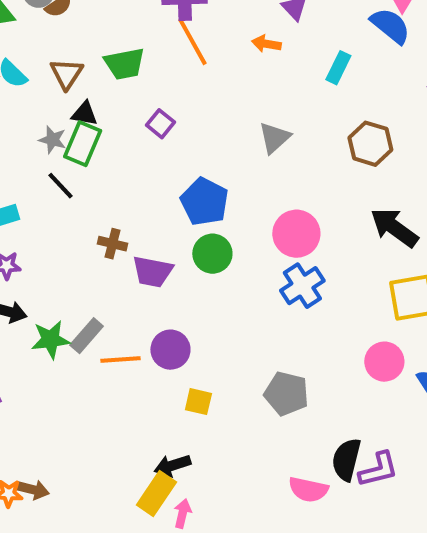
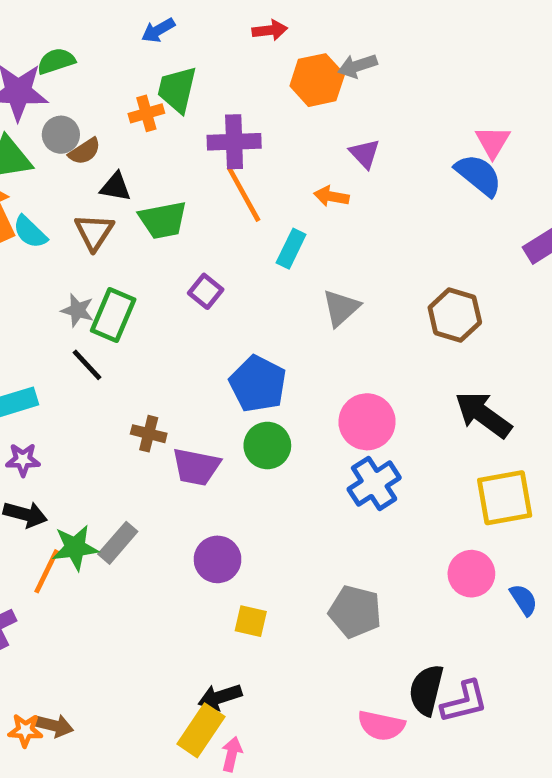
cyan rectangle: (338, 68) -> (291, 249), moved
black triangle: (85, 114) -> (115, 187), moved
orange line: (121, 360) -> (47, 571), moved, turned -60

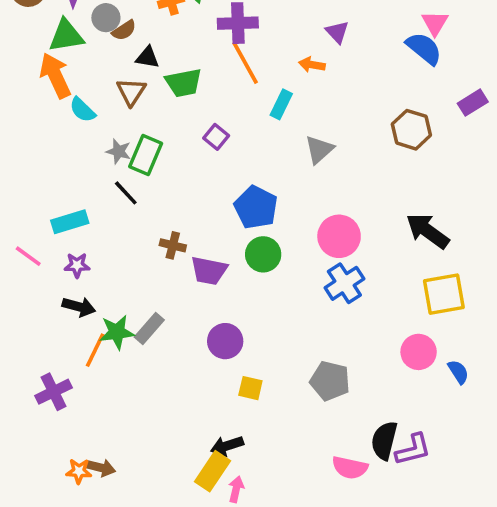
cyan semicircle: (30, 232) -> (82, 110), moved
brown hexagon: (455, 315) -> (411, 130), moved

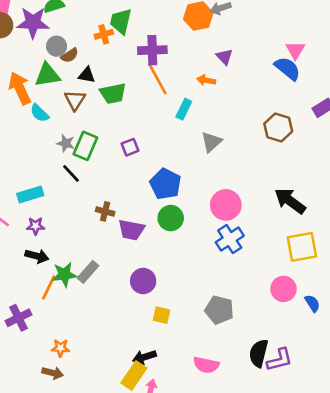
green triangle: (66, 36) -> (47, 75), moved
purple square: (216, 137) -> (130, 147), moved, turned 30
pink semicircle: (350, 468) -> (206, 365), moved
orange star: (79, 471) -> (60, 348), moved

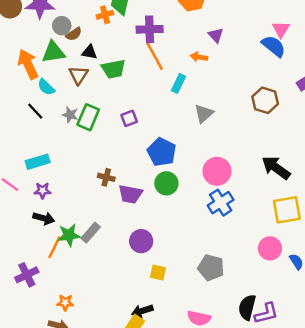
black line: (71, 173) -> (35, 111), moved

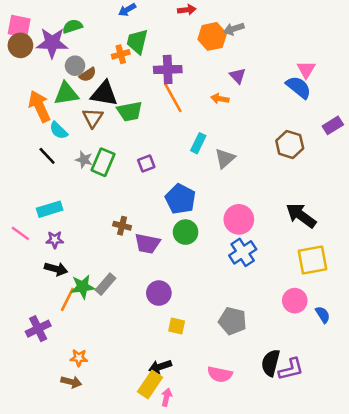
black triangle: (89, 52) -> (104, 94), size x1.6
cyan rectangle: (178, 83) -> (198, 143), moved

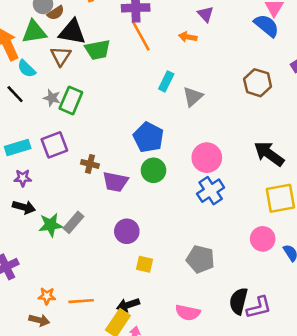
purple square: (146, 163) -> (54, 145), moved, size x1.5
orange line: (67, 299) -> (81, 301), moved, turned 60

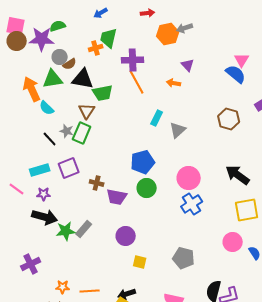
brown triangle: (61, 56) -> (87, 111), moved
black line: (15, 94) -> (50, 139), moved
blue pentagon: (148, 137) -> (143, 162), turned 30
black arrow: (24, 207) -> (45, 217), size x1.4

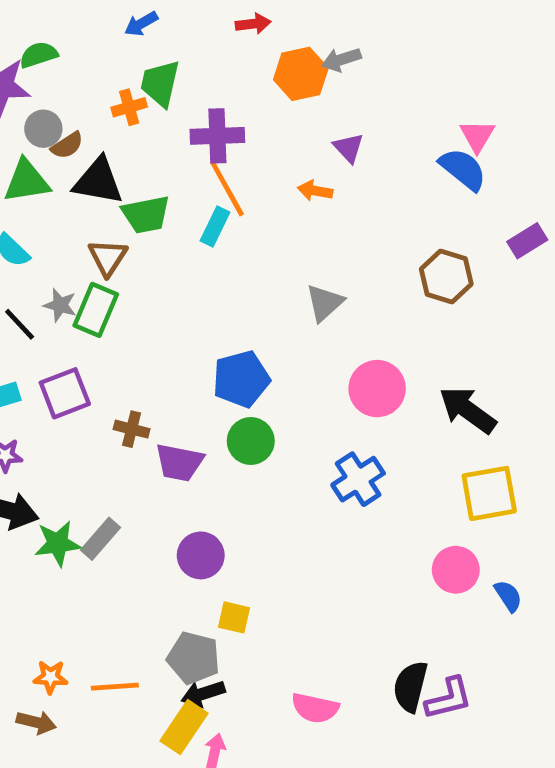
cyan rectangle: (157, 118) -> (215, 226), moved
pink circle: (189, 178) -> (377, 389), moved
gray pentagon: (184, 258) -> (194, 658), moved

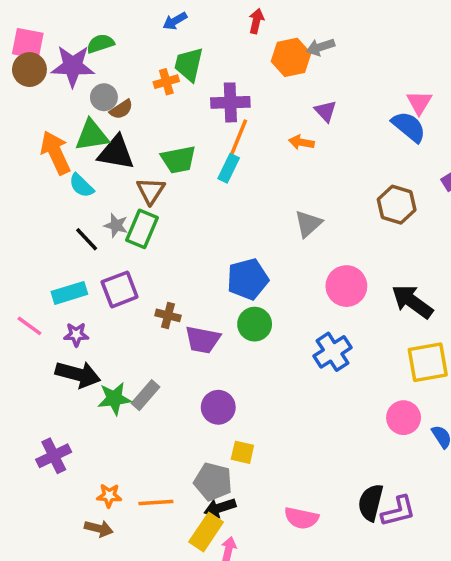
red arrow: (253, 24) -> (256, 21), turned -70
black triangle: (98, 181) -> (116, 153), moved
orange line: (227, 188) -> (237, 141), turned 51

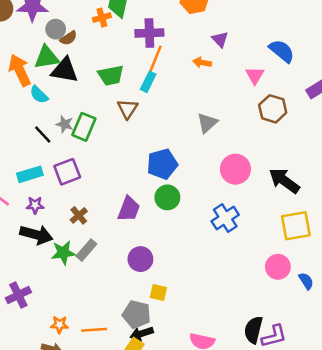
pink triangle: (419, 102) -> (255, 75), moved
brown triangle: (151, 191) -> (128, 109), moved
brown cross: (168, 315) -> (79, 215), moved, turned 36
purple trapezoid: (203, 340) -> (129, 209), turned -80

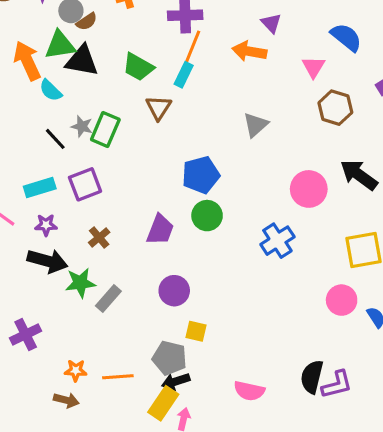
orange arrow: (202, 63) -> (249, 51), size x1.5
green trapezoid: (111, 75) -> (138, 67), turned 40
pink circle: (235, 169) -> (309, 189), moved
black arrow: (284, 181) -> (359, 175), moved
gray rectangle: (86, 250) -> (108, 298), moved

